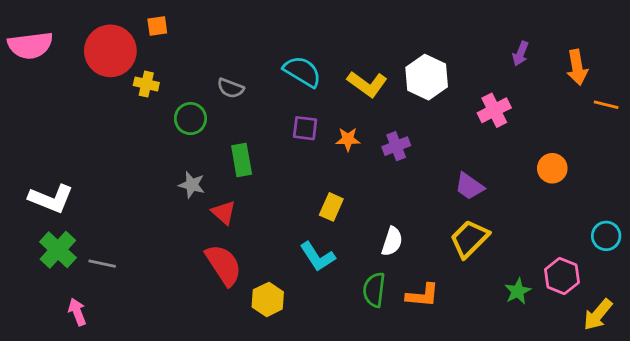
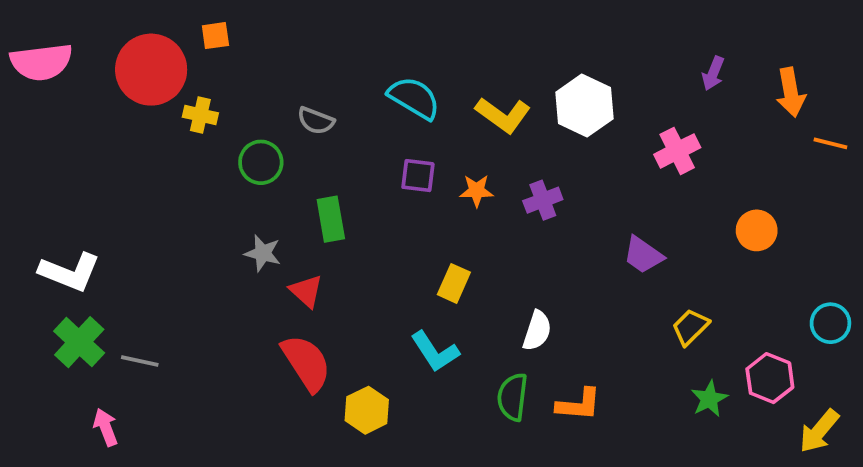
yellow trapezoid: (469, 239) -> (690, 327), moved, size x0.7

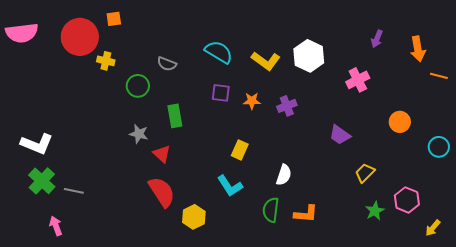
cyan circle: (830, 323) -> (439, 147), moved
yellow arrow: (819, 431) -> (433, 228), size x0.7

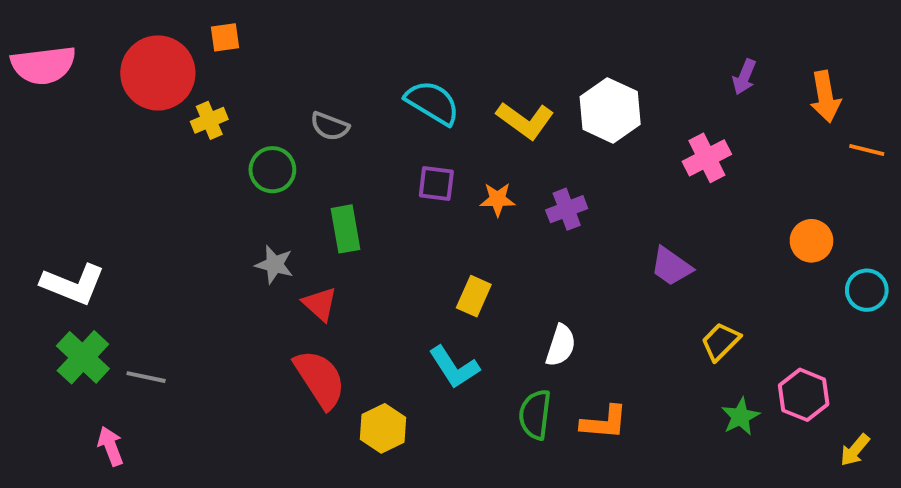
yellow cross: (106, 61) -> (209, 120), turned -36
orange circle: (400, 122) -> (811, 241), moved

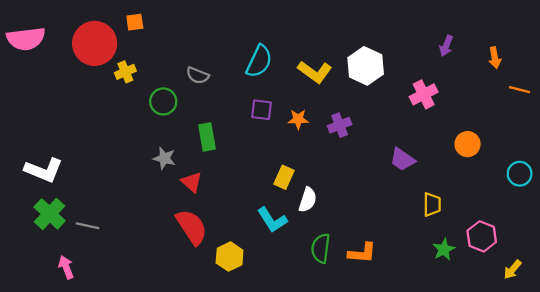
orange arrow: (825, 97) -> (495, 58), size x0.7
cyan semicircle: (432, 103) -> (259, 61), turned 84
orange circle: (811, 241) -> (467, 144), moved
yellow trapezoid: (721, 342) -> (432, 204), turned 135
white semicircle: (561, 345) -> (308, 200), moved

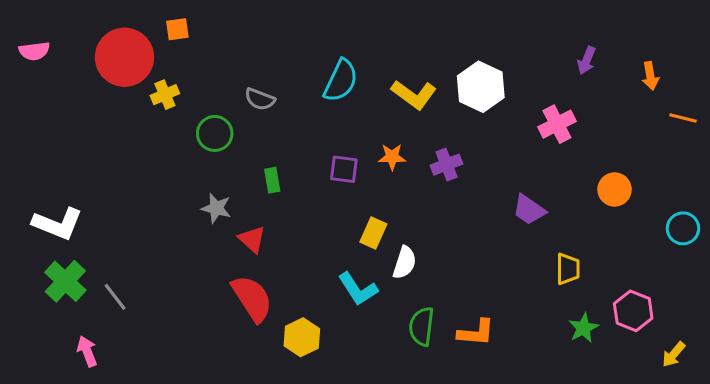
pink semicircle: (26, 39) -> (34, 51), size x0.6
purple square: (261, 110) -> (344, 169), moved
green rectangle: (207, 137) -> (272, 180), size x0.7
gray line: (87, 226) -> (115, 297), turned 40

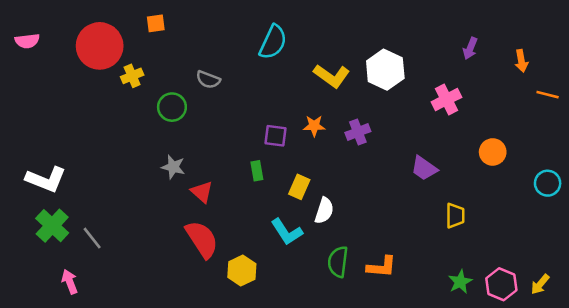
orange square: (177, 29) -> (156, 23), moved
cyan semicircle: (341, 81) -> (273, 42), moved
green rectangle: (272, 180) -> (257, 171), moved
pink hexagon: (633, 311) -> (501, 284), moved
green star: (583, 328) -> (460, 282), moved

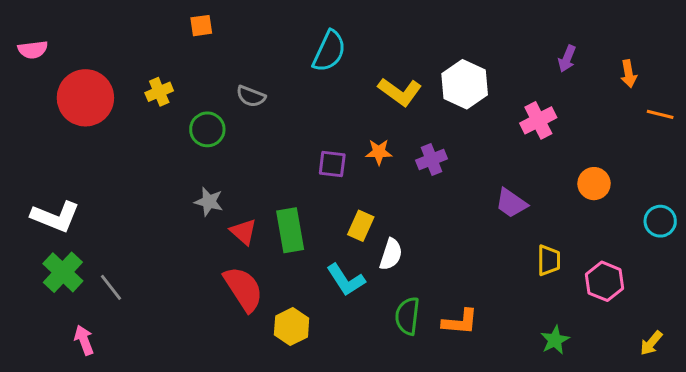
orange square: (156, 23) -> (201, 26), moved
red circle: (100, 46) -> (85, 98), moved
green rectangle: (257, 171) -> (290, 230), moved, size x1.8
pink hexagon: (501, 284) -> (605, 281), moved

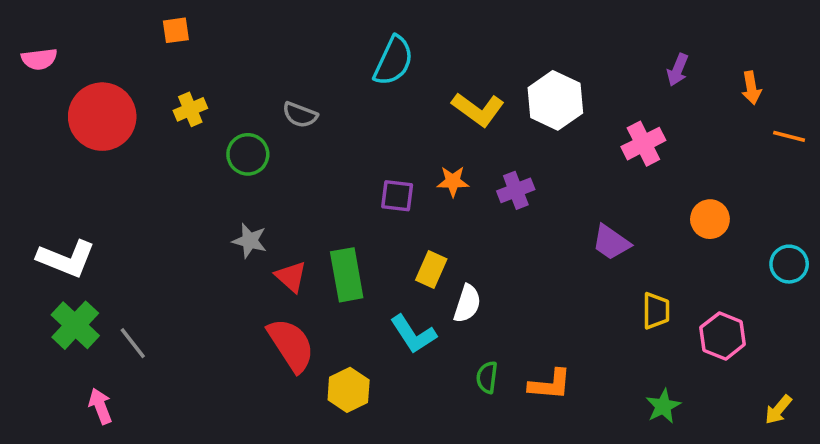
orange square: (201, 26) -> (176, 30), moved
green semicircle: (407, 316) -> (487, 377), size x0.7

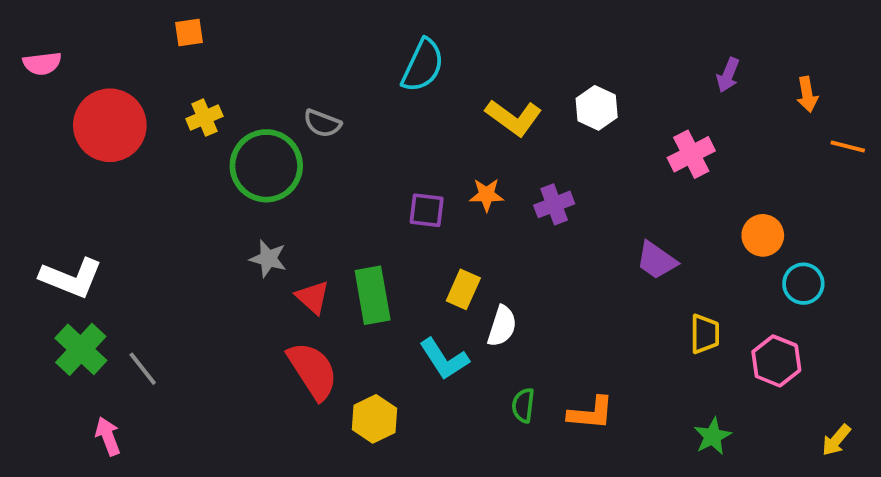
white hexagon: (555, 100) -> (597, 108), size x0.7
green circle: (248, 154) -> (266, 166), size x1.6
cyan circle: (789, 264) -> (803, 284), moved

